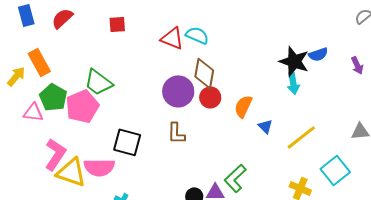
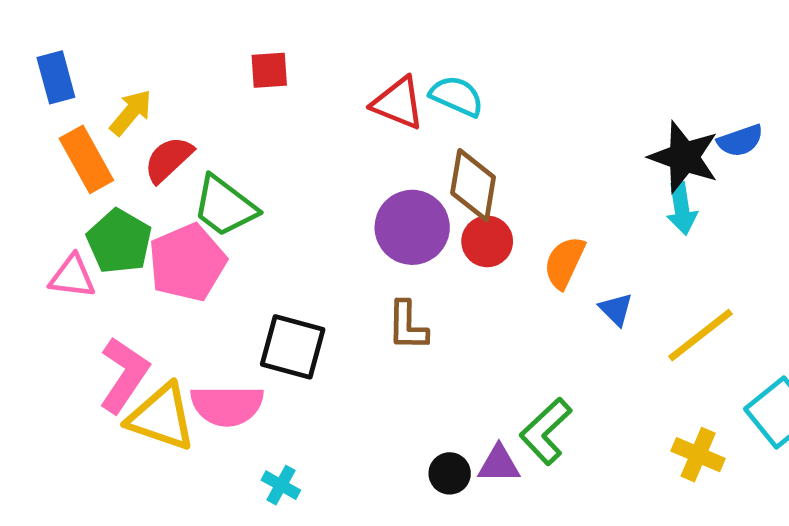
blue rectangle: (26, 15) -> (56, 77), moved
red semicircle: (62, 18) -> (168, 159), moved
yellow arrow: (16, 76) -> (131, 112), moved

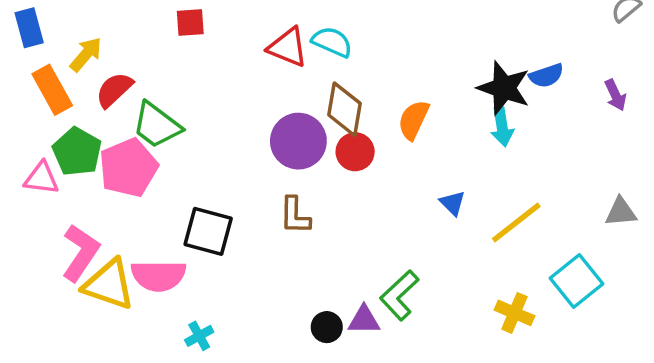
orange semicircle: (564, 262) -> (414, 120), moved
cyan cross: (281, 485) -> (199, 336), turned 32

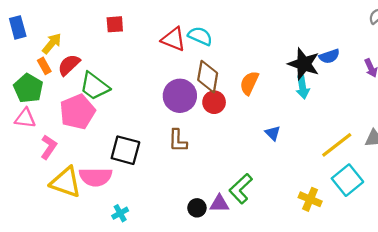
orange rectangle: (52, 90) -> (44, 66), moved, size x0.6
green pentagon: (77, 152) -> (28, 88), moved
yellow line: (516, 223) -> (337, 145), moved
pink L-shape: (81, 253) -> (49, 147), moved, size x0.7

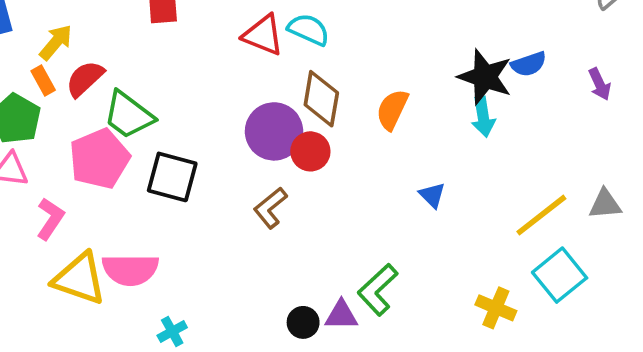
red circle: (214, 102) -> (310, 151), moved
brown L-shape: (178, 141) -> (270, 208), turned 50
black square: (125, 150) -> (172, 177), moved

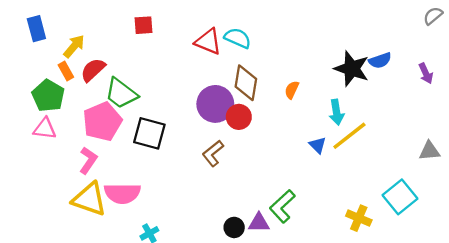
orange semicircle: (392, 110) -> (292, 90), size x0.7
cyan arrow: (483, 117) -> (336, 112), moved
yellow line: (541, 215) -> (349, 136), moved
pink L-shape: (50, 219) -> (88, 160), moved

